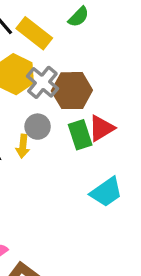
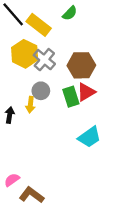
brown hexagon: (72, 91) -> (81, 65), moved

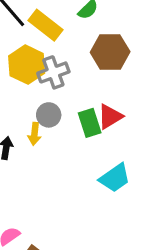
gray cross: (44, 60) -> (53, 72), turned 30
brown hexagon: (81, 65) -> (110, 52), moved

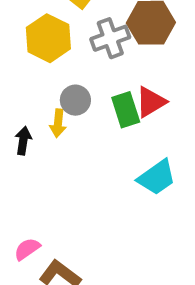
gray cross: (53, 72) -> (110, 38), moved

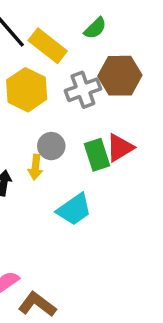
cyan trapezoid: (157, 177) -> (74, 209), moved

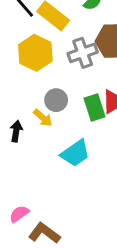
yellow arrow: (35, 167) -> (43, 118), turned -54

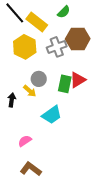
green rectangle: (94, 107) -> (65, 84), turned 30
pink semicircle: (19, 214) -> (25, 141), moved

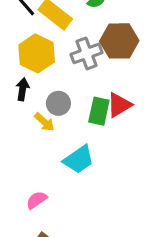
black arrow: (12, 100) -> (23, 89), moved

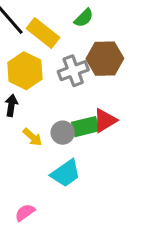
gray circle: (58, 103) -> (63, 133), moved
green rectangle: (99, 111) -> (85, 127), turned 64

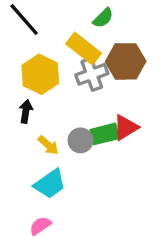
yellow rectangle: (43, 33) -> (84, 49), moved
cyan trapezoid: (66, 173) -> (50, 184), moved

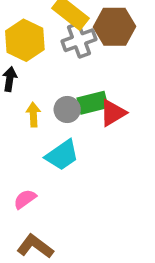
red triangle: (126, 127) -> (113, 113), moved
yellow arrow: (48, 145) -> (33, 115), turned -135
cyan trapezoid: (50, 184) -> (62, 155), moved

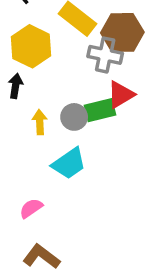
gray cross: (79, 40) -> (105, 55), moved, turned 32
red triangle: (113, 113) -> (121, 95), moved

